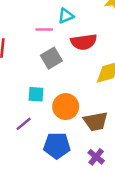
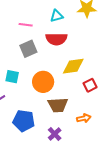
cyan triangle: (66, 16) -> (57, 16), moved
orange circle: (66, 107) -> (43, 82), moved

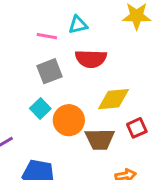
cyan triangle: (57, 16) -> (78, 25), moved
cyan square: (12, 77) -> (40, 109), moved, turned 32
brown trapezoid: (58, 105) -> (100, 139), moved

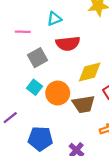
pink line: (47, 36) -> (23, 32), moved

